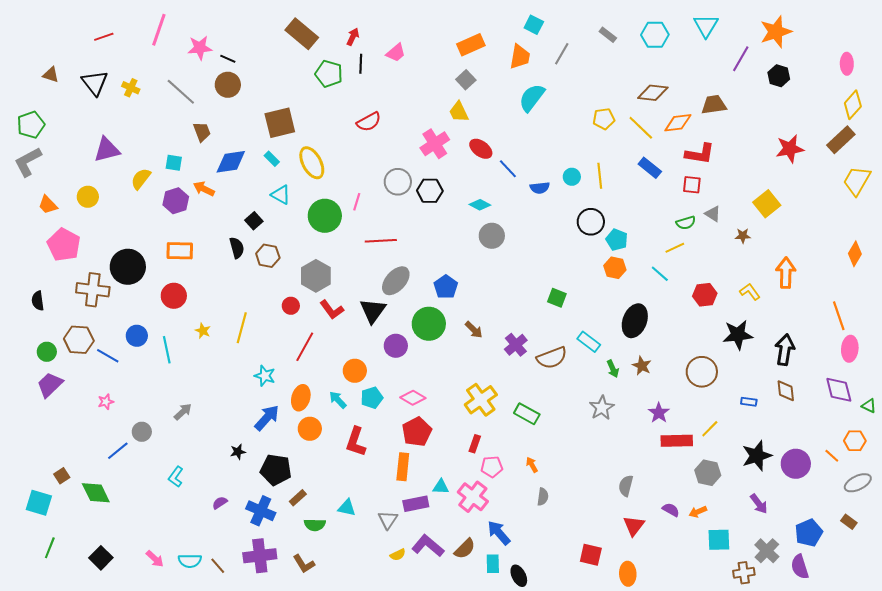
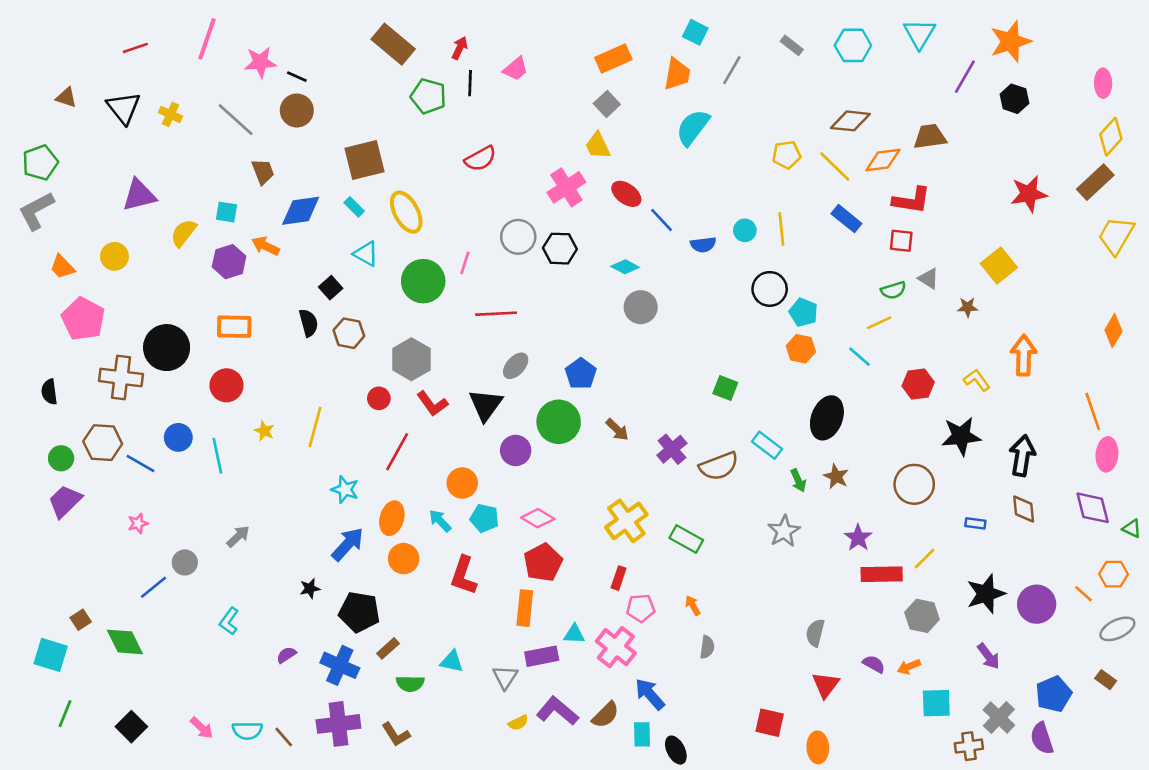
gray ellipse: (396, 281) -> (516, 366), size x0.7
cyan pentagon: (372, 398) -> (484, 518), turned 30

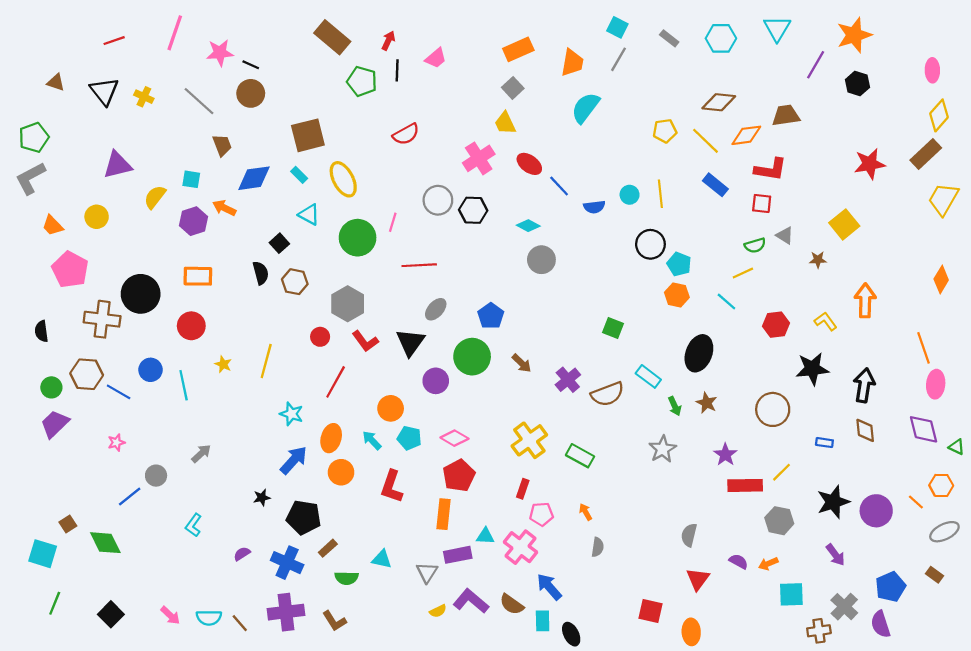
cyan square: (695, 32) -> (617, 27), moved
brown semicircle: (605, 715) -> (512, 604), turned 80

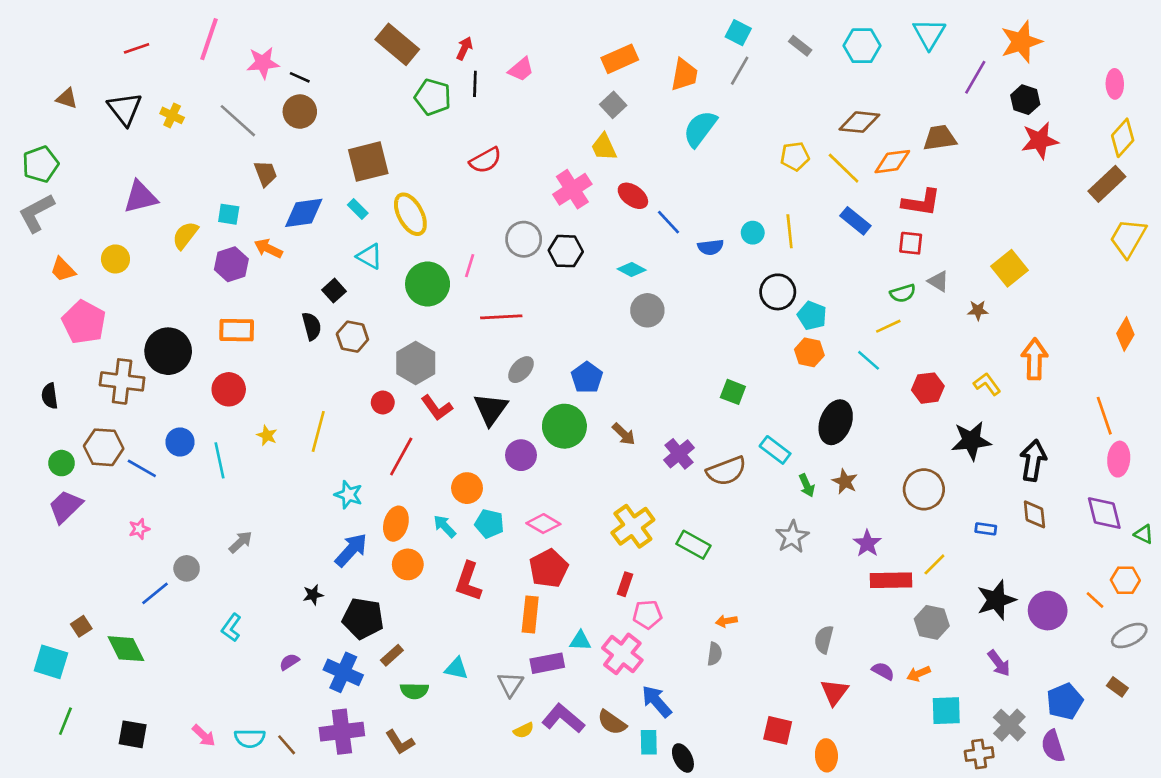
red star: (870, 164) -> (1040, 140), moved
orange arrow: (585, 512) -> (726, 621), moved, turned -70
black square: (111, 614) -> (133, 734), turned -35

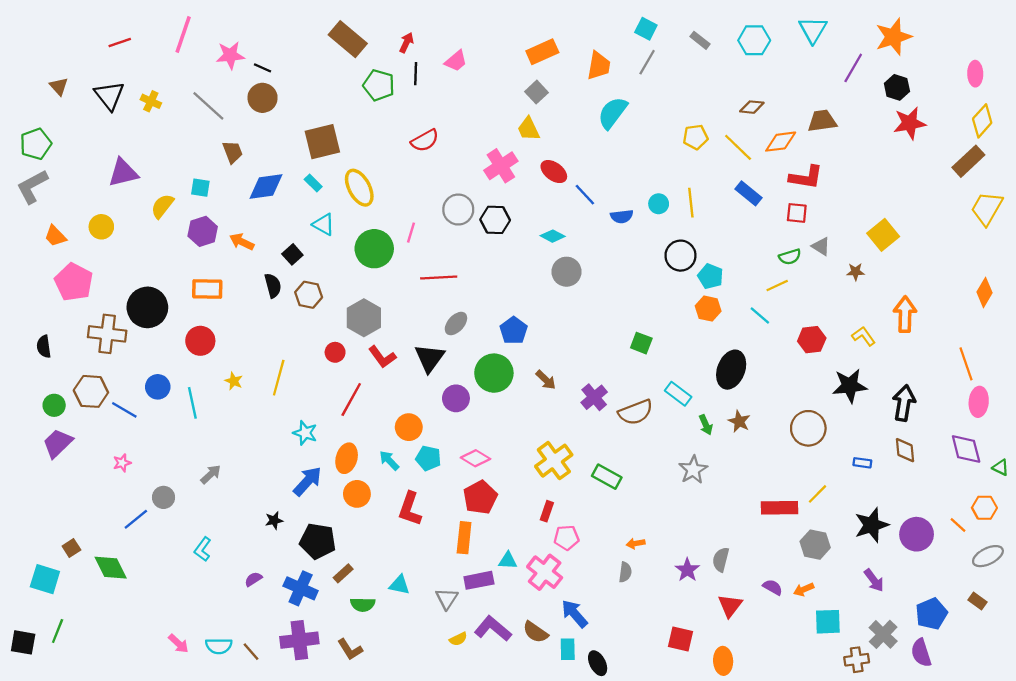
brown triangle: (67, 98) -> (59, 86), turned 30
brown diamond: (859, 122) -> (752, 107), size x0.7
orange arrow: (268, 248) -> (242, 242), moved
purple star: (867, 543) -> (687, 570), moved
black square: (133, 734) -> (23, 642), moved

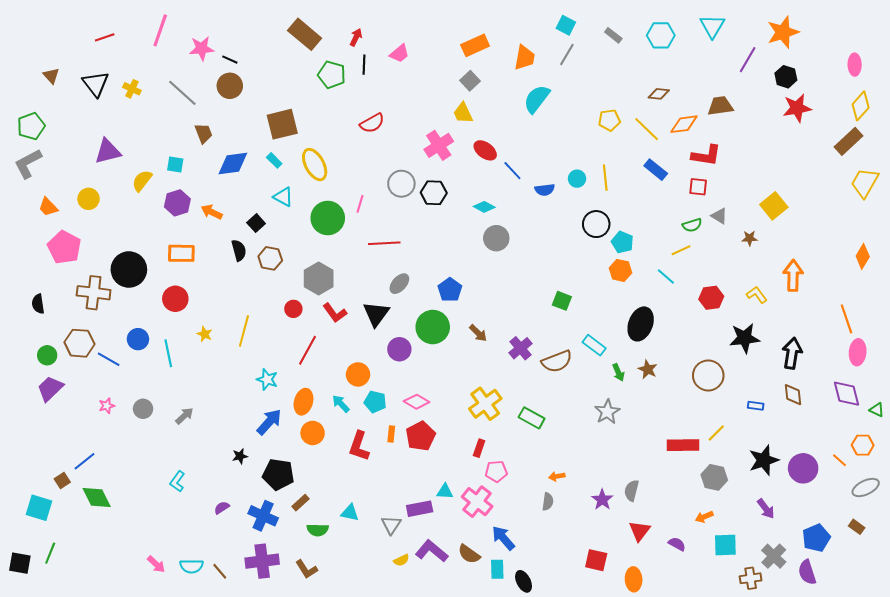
gray circle: (164, 497) -> (143, 409), moved
blue line: (136, 519) -> (84, 461), moved
orange rectangle: (464, 538) -> (391, 434), moved, size x0.6
purple semicircle: (773, 587) -> (677, 544), moved

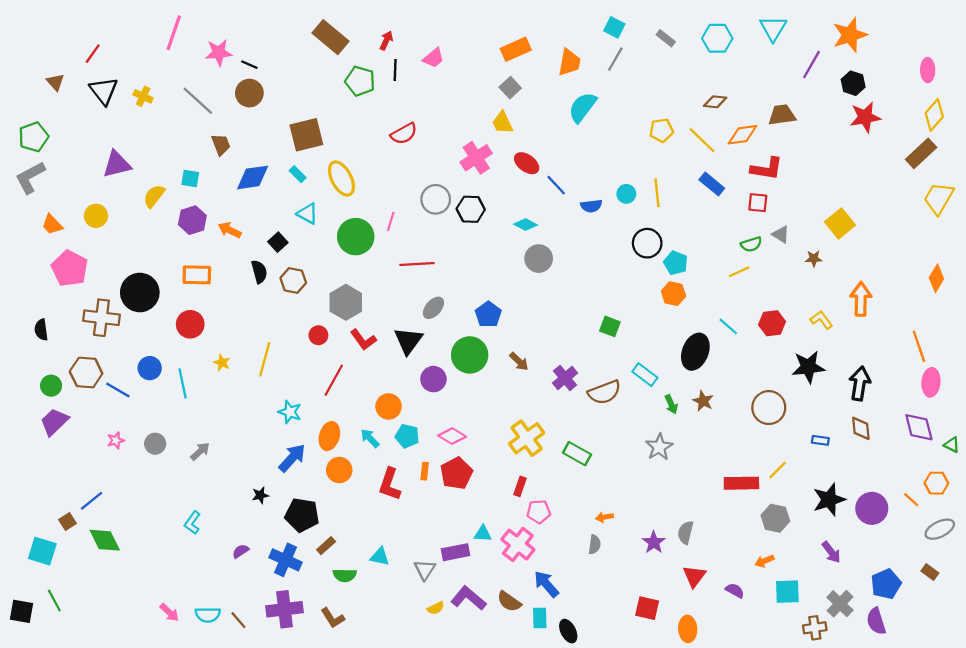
red line: (105, 37) -> (93, 54), moved, turned -36
cyan line: (666, 277) -> (728, 326), moved
green line: (50, 553) -> (54, 600), turned -50

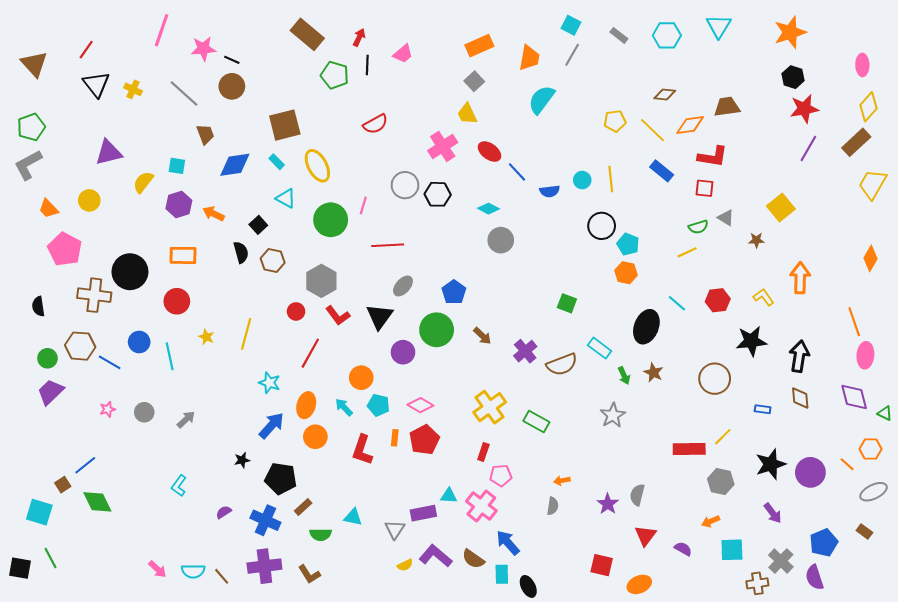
purple line: (812, 65) -> (808, 148), moved
brown triangle: (55, 82) -> (34, 64), moved, size x1.6
orange ellipse: (688, 629) -> (639, 584), turned 70

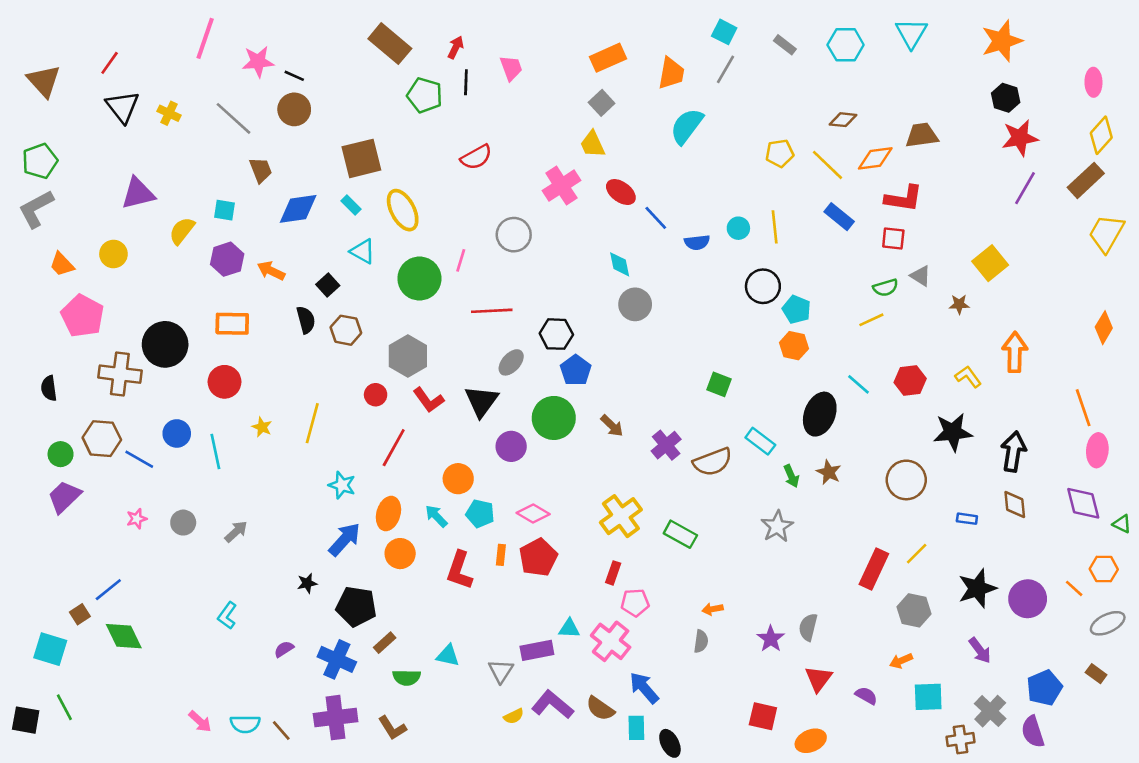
pink trapezoid: (403, 54) -> (511, 68), turned -70
black hexagon: (438, 194) -> (556, 334), moved
cyan diamond: (489, 209) -> (620, 264), turned 50
red rectangle: (689, 449) -> (874, 569), turned -64

